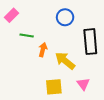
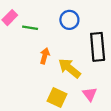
green line: (27, 35) -> (30, 28), moved
yellow square: (54, 87) -> (57, 97), turned 30

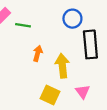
blue circle: (69, 20) -> (72, 19), moved
yellow arrow: (69, 68) -> (62, 66), turned 45

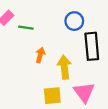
pink triangle: (83, 92) -> (84, 92), size x1.5
yellow square: (50, 95) -> (52, 96), turned -30

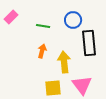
green line: (26, 28) -> (43, 26), moved

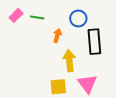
green line: (43, 26) -> (37, 17), moved
orange arrow: (42, 51) -> (57, 36), moved

